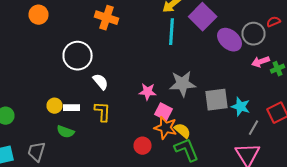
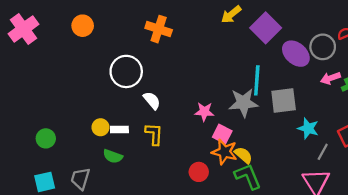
cyan line: (172, 32) -> (257, 80), moved
gray square: (216, 100) -> (284, 100), moved

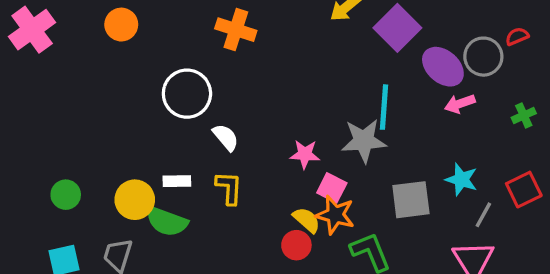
pink arrow: (330, 78) -> (460, 104), moved
gray square: (284, 100) -> (411, 200), moved
yellow circle: (100, 127) -> (135, 200), moved, size x1.5
yellow semicircle: (243, 155) -> (307, 220), moved
green semicircle: (113, 156) -> (167, 222), size x1.4

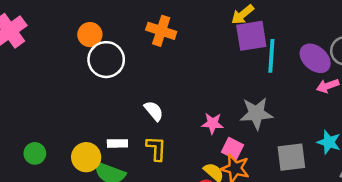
orange circle: (121, 25) -> (90, 35), moved
purple square: (397, 28) -> (251, 36), moved, turned 36
white circle: (187, 94) -> (106, 60), moved
cyan line: (384, 107) -> (271, 56), moved

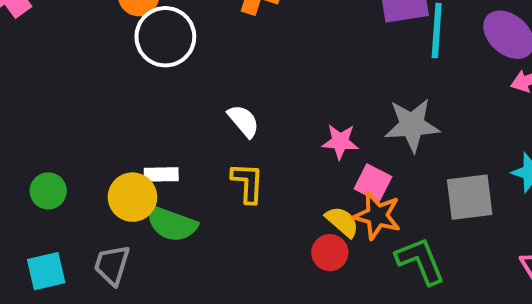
white rectangle: (117, 143) -> (161, 174), moved

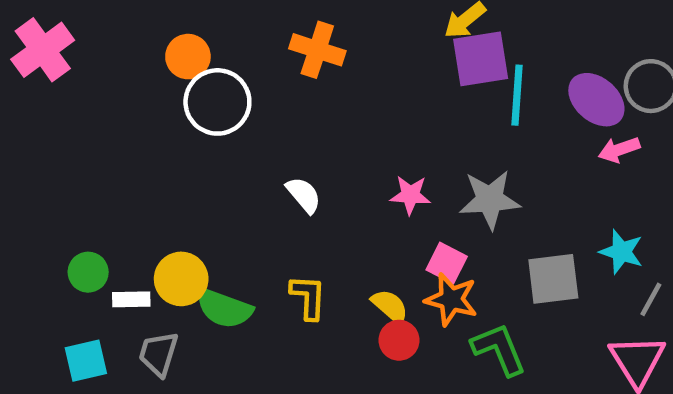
pink star: (340, 142) -> (410, 195), moved
white rectangle: (161, 174) -> (131, 299), moved
yellow L-shape: (248, 183) -> (308, 297), moved
yellow semicircle: (342, 222) -> (390, 306), moved

